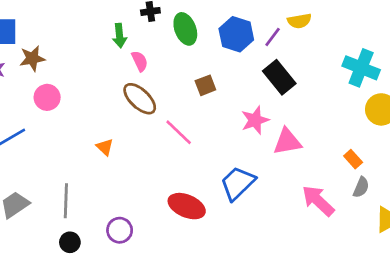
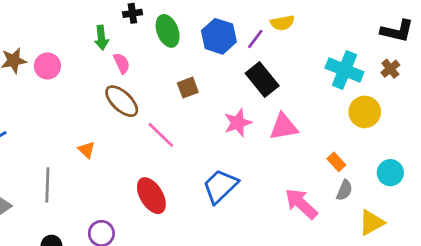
pink circle: (47, 97) -> (47, 66), moved
pink triangle: (287, 142) -> (284, 127), moved
gray line: (66, 201) -> (47, 185), moved
red ellipse: (187, 206) -> (151, 196), moved, turned 36

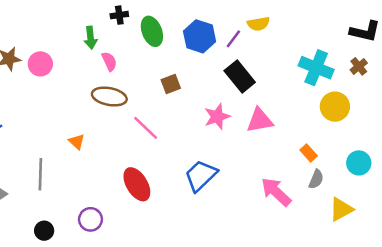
brown ellipse: (122, 101) -> (109, 97), turned -32

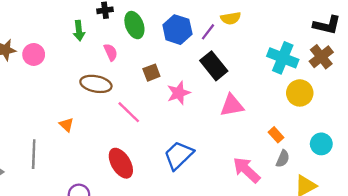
pink semicircle: (109, 61) -> (111, 52), moved
brown cross: (359, 66) -> (321, 57), size x1.5
pink star: (217, 117) -> (179, 93), moved

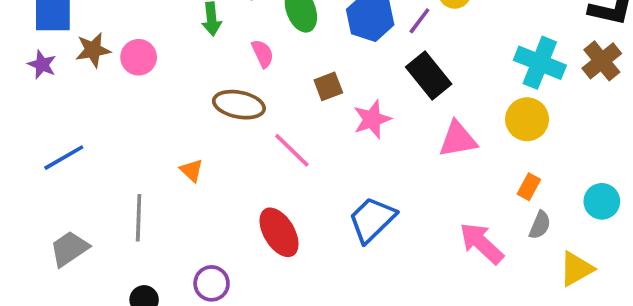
yellow circle: (300, 93) -> (527, 119), moved
orange rectangle: (276, 135) -> (529, 187), turned 70

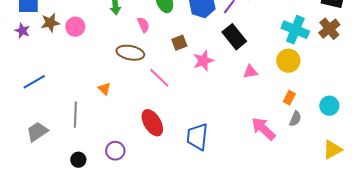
pink triangle: (458, 139) -> (250, 72), size x0.7
blue trapezoid: (372, 220) -> (197, 137), moved, turned -40
yellow triangle: (576, 269) -> (332, 150), moved

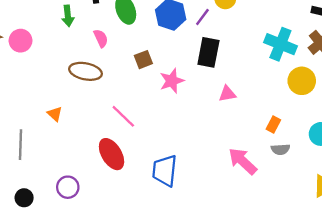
black rectangle: (234, 37) -> (208, 52), turned 50
yellow circle: (288, 61) -> (302, 81), moved
pink line: (159, 78) -> (123, 116), moved
gray semicircle: (295, 119) -> (280, 149), turned 63

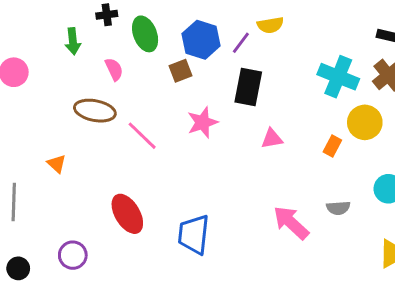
brown square: (143, 60) -> (180, 71), moved
pink line: (123, 116) -> (142, 136), moved
orange rectangle: (273, 125) -> (332, 146), moved

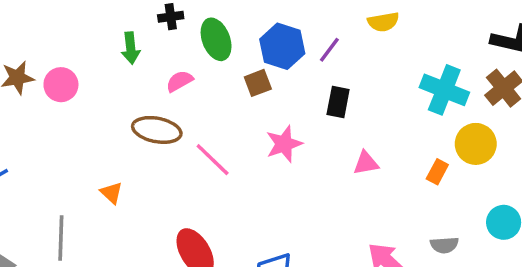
yellow semicircle: (270, 25) -> (383, 22), moved
pink semicircle: (114, 69) -> (179, 81), turned -95
black rectangle: (248, 87) -> (338, 102), size x0.7

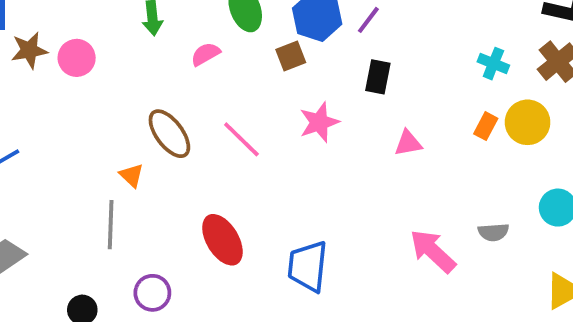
cyan cross: (444, 90) -> (493, 64), size x0.6
brown ellipse: (157, 130) -> (169, 134), moved, turned 42
orange rectangle: (437, 172) -> (486, 126), moved
gray line: (61, 238) -> (111, 225), moved

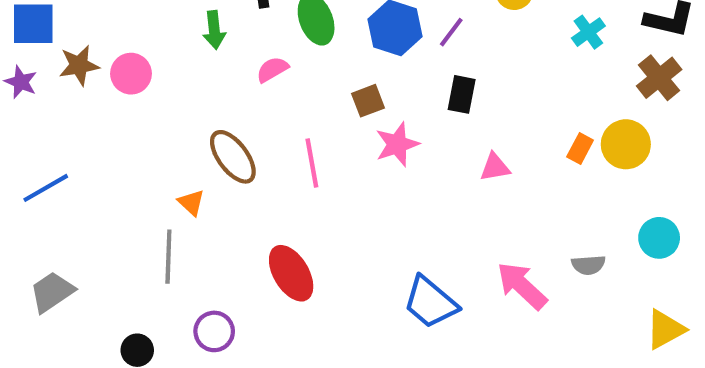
brown square: (291, 56) -> (368, 101), moved
cyan cross: (493, 64) -> (588, 32), moved, turned 32
pink line: (241, 139) -> (312, 163), turned 36
blue trapezoid: (308, 266) -> (430, 302), moved, turned -56

